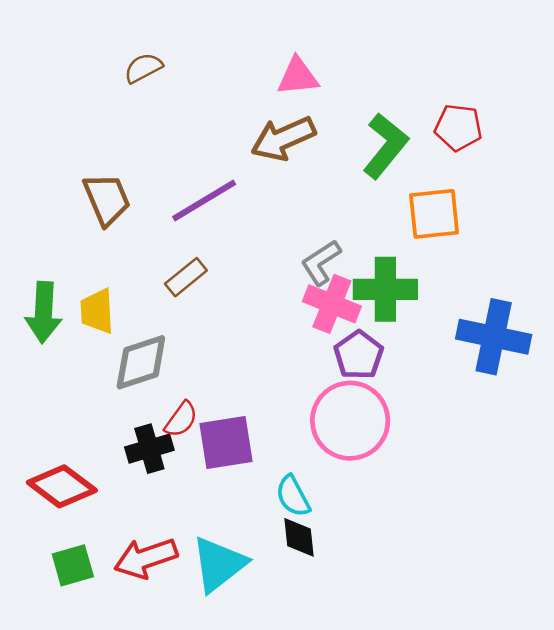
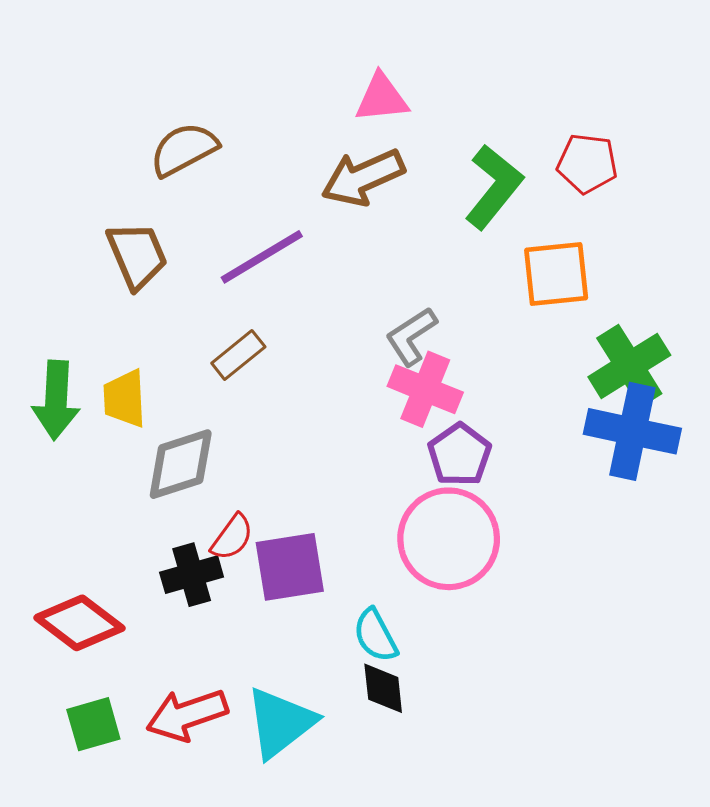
brown semicircle: (143, 68) -> (184, 149), moved, size x1.4
green cross: (385, 289) -> (629, 366), moved, turned -32

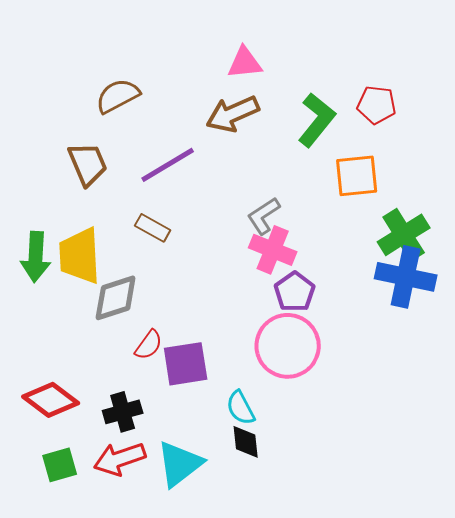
brown rectangle: (238, 355) -> (153, 228), turned 68
yellow trapezoid: (125, 399) -> (80, 256), size x1.5
black cross: (192, 575) -> (123, 412), moved

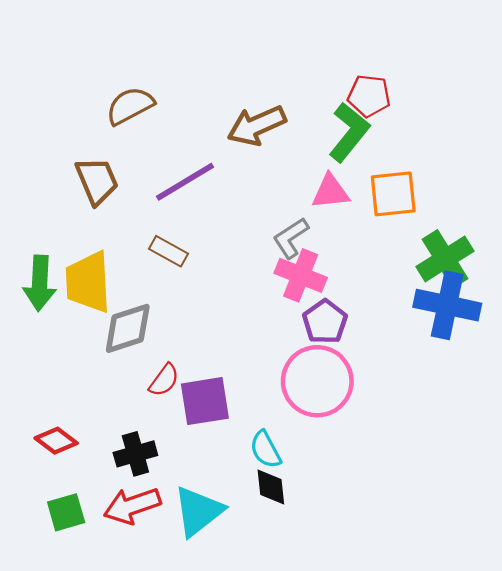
pink triangle: (245, 63) -> (330, 192), moved
red pentagon: (377, 105) -> (369, 96), moved
red diamond: (51, 400) -> (56, 441), size x0.7

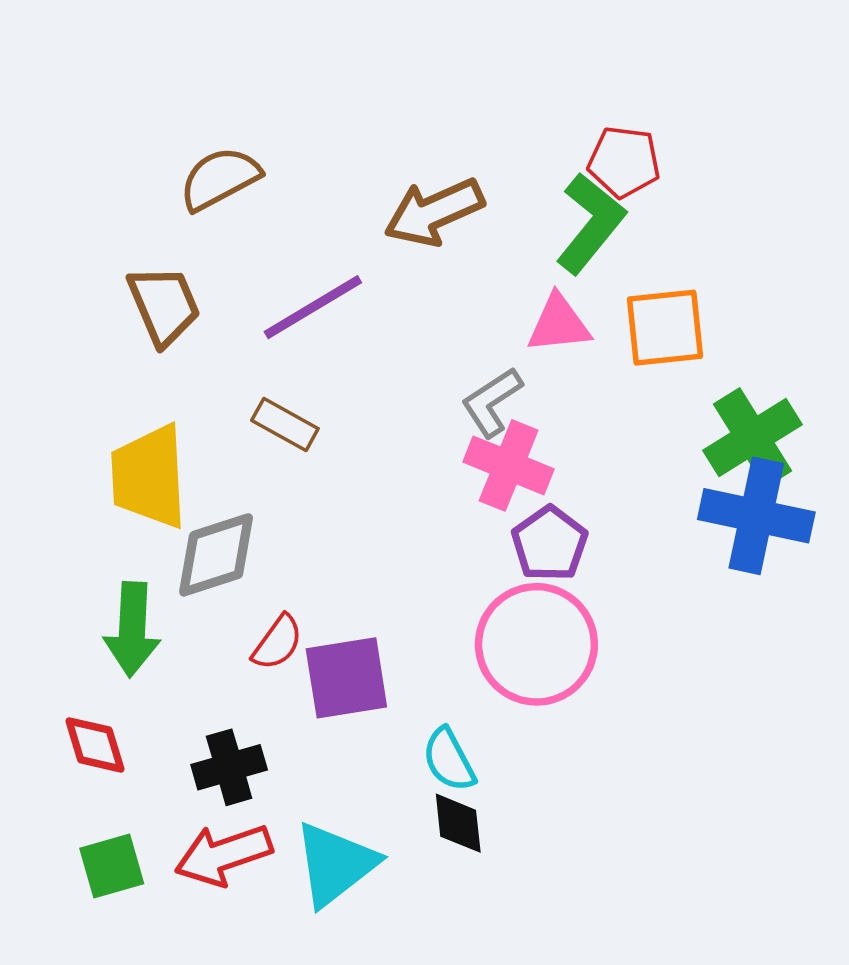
green arrow: (40, 283) -> (132, 629), moved
red diamond: (56, 441) -> (95, 745), turned 36

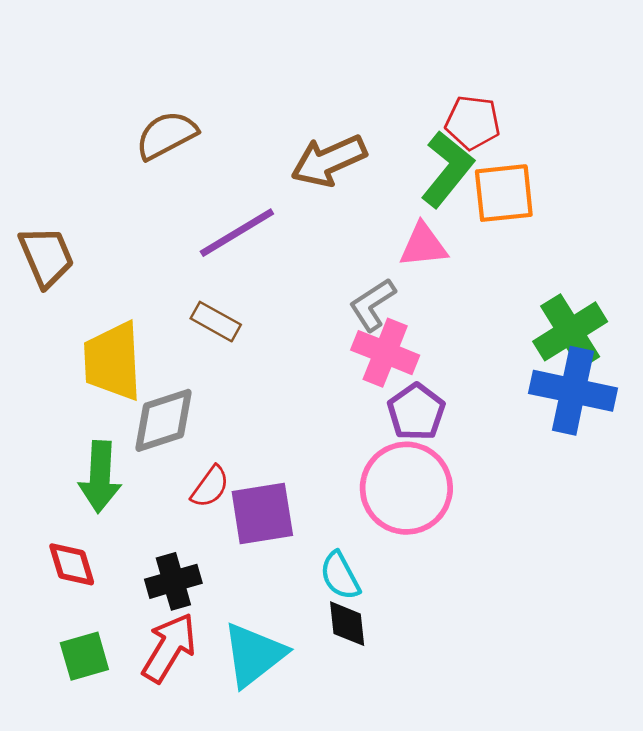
brown trapezoid: (164, 305) -> (46, 257), moved
orange square: (665, 328) -> (504, 193), moved
red arrow: (223, 855) -> (169, 648), turned 140

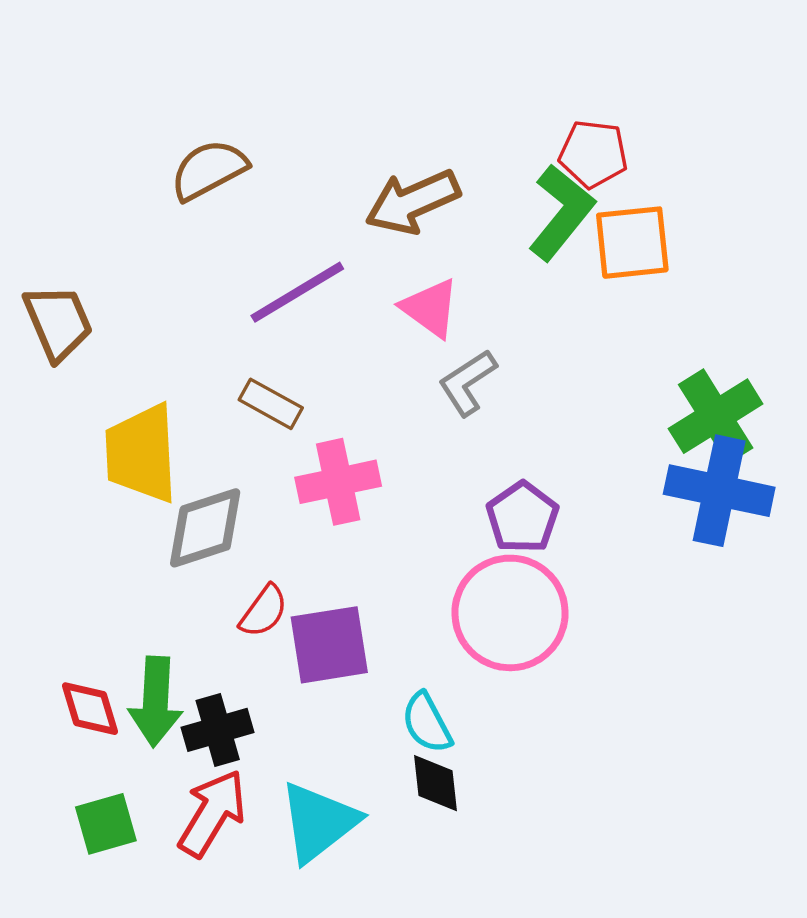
pink triangle: (423, 245) -> (430, 308), moved, turned 42
pink cross: (385, 353) -> (338, 482), moved, turned -34
green arrow: (100, 477) -> (156, 702), moved

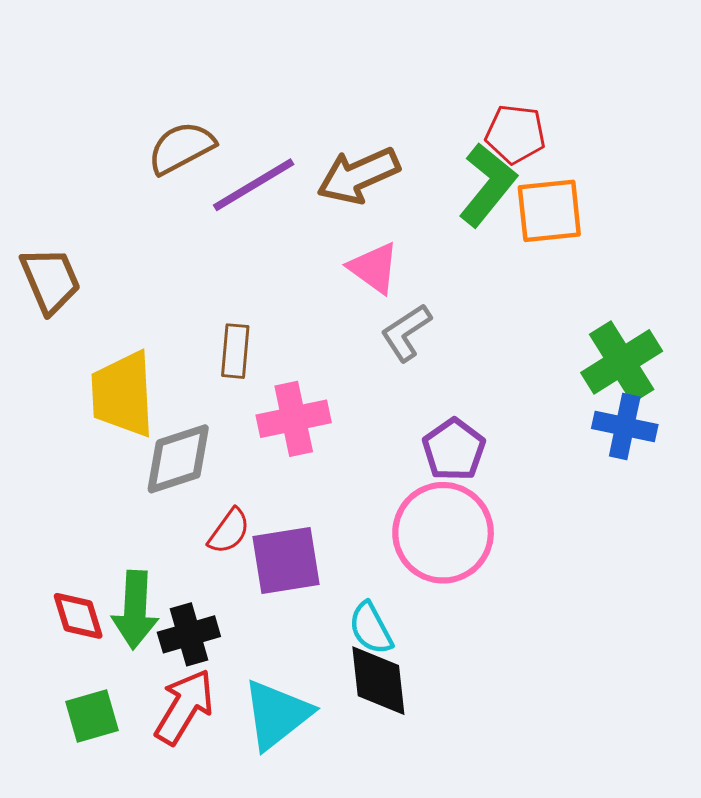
purple line: (297, 292) -> (254, 185), moved
brown rectangle: (271, 404) -> (235, 351), turned 66
blue cross: (719, 491) -> (625, 427), size x0.7
black diamond: (436, 783) -> (378, 681), size x1.4

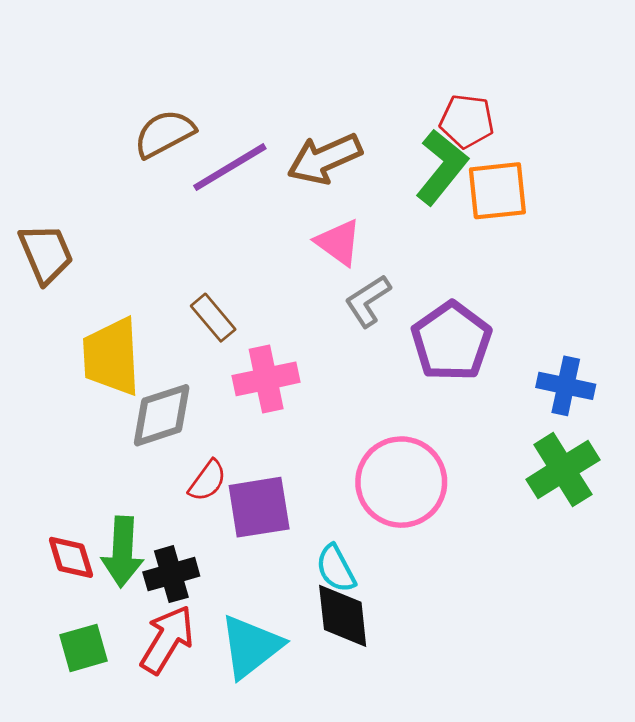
brown rectangle: (235, 351) -> (213, 318), turned -45
green cross: (622, 362) -> (563, 470), moved
purple pentagon: (454, 450) -> (451, 341), moved, size x1.4

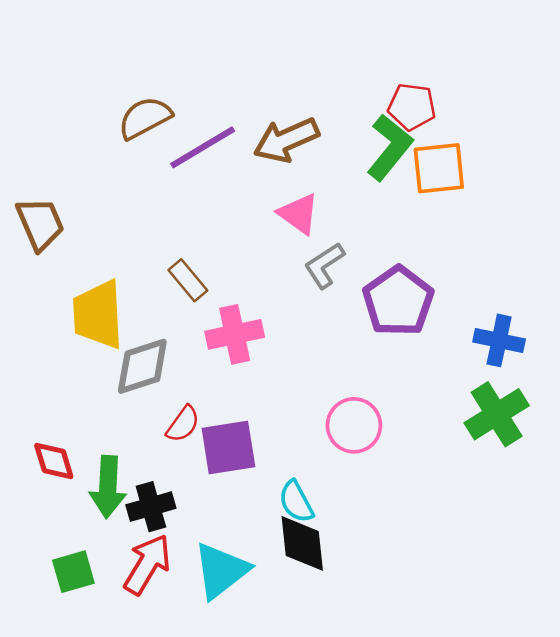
pink circle: (401, 482) -> (354, 425), size x0.7
red diamond: (71, 557) -> (54, 461), moved

